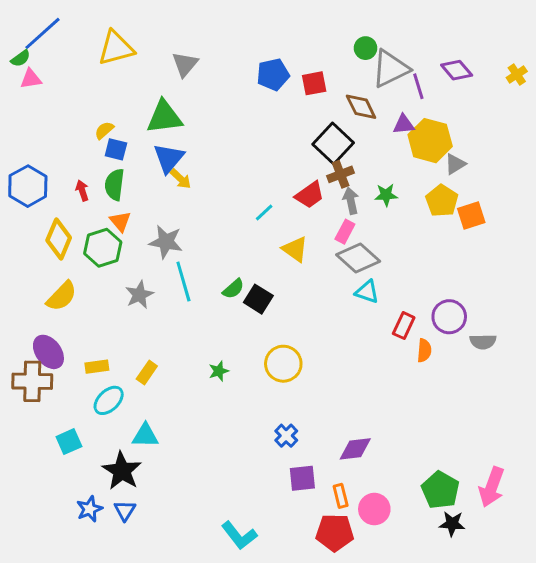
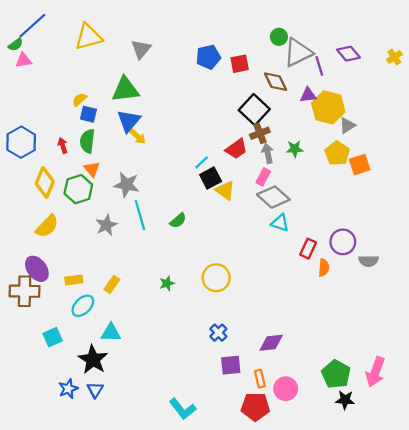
black square: (258, 299) -> (211, 178), moved, turned 30

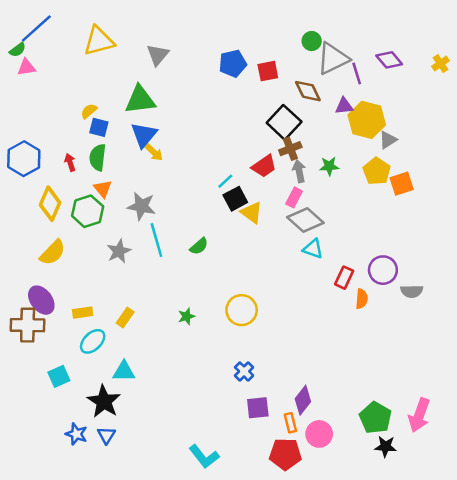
purple diamond: (271, 343) -> (303, 400), moved, turned -45
blue star: (68, 389) -> (76, 434), turned -30

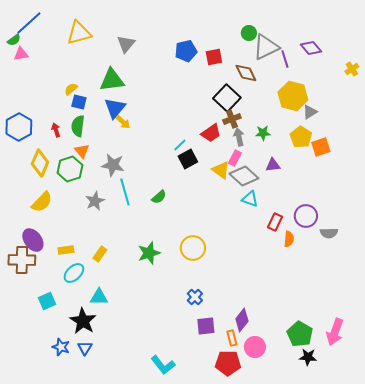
yellow cross: (441, 64) -> (352, 69), moved
purple triangle: (344, 106) -> (273, 165), moved
yellow triangle: (252, 212) -> (221, 170), moved
green star: (186, 316) -> (149, 253), size x1.6

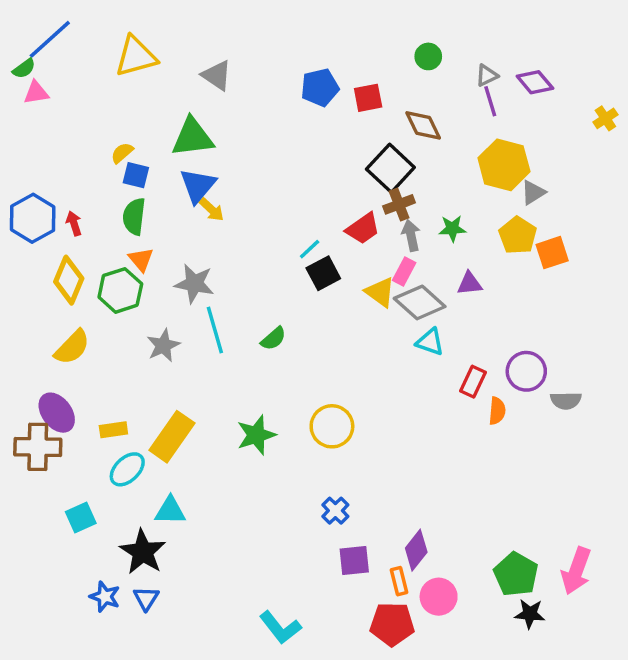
gray triangle: (126, 44) -> (217, 75), turned -36
gray triangle: (266, 47) -> (487, 75), moved, size x0.5
red arrow: (56, 130) -> (74, 223), moved
yellow rectangle: (100, 254) -> (172, 437), size x1.8

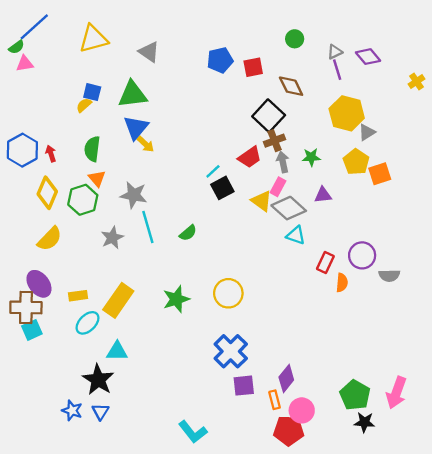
blue square: (136, 175) -> (92, 92), moved
blue cross: (335, 511) -> (231, 351), size x1.8
cyan square: (81, 518) -> (32, 330), moved
red pentagon: (392, 624) -> (289, 431), moved

